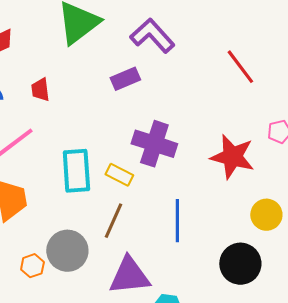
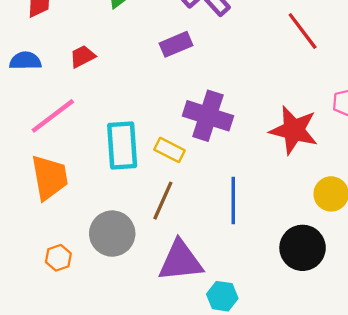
red trapezoid: (40, 90) -> (83, 56), turned 70
orange hexagon: (32, 266) -> (58, 258), moved

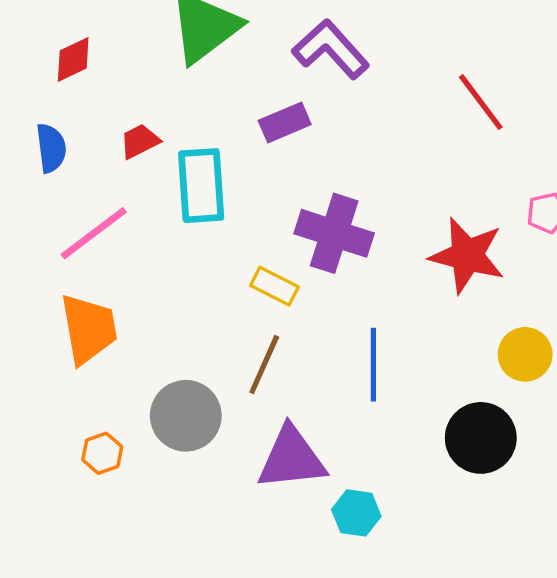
blue semicircle: (25, 61) -> (51, 148), turned 84
cyan rectangle: (122, 146) -> (201, 186), moved

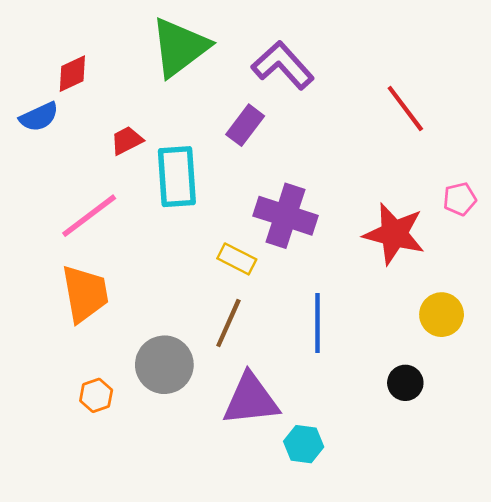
purple rectangle: (285, 122) -> (245, 125), turned -30
blue semicircle: (51, 148) -> (39, 117), moved, turned 72
black circle: (481, 438) -> (405, 383), size x0.6

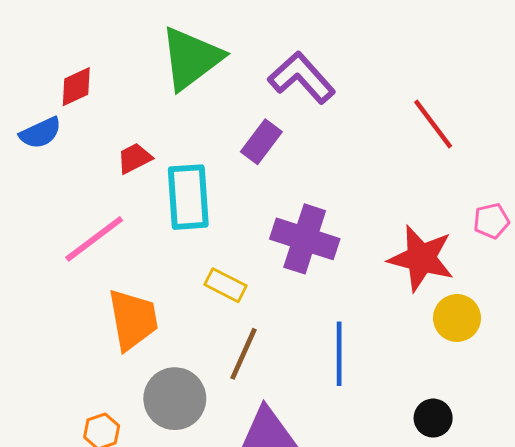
yellow rectangle: (237, 259) -> (226, 285), moved
orange trapezoid: (85, 294) -> (133, 319), moved
yellow circle: (442, 315) -> (457, 318), moved

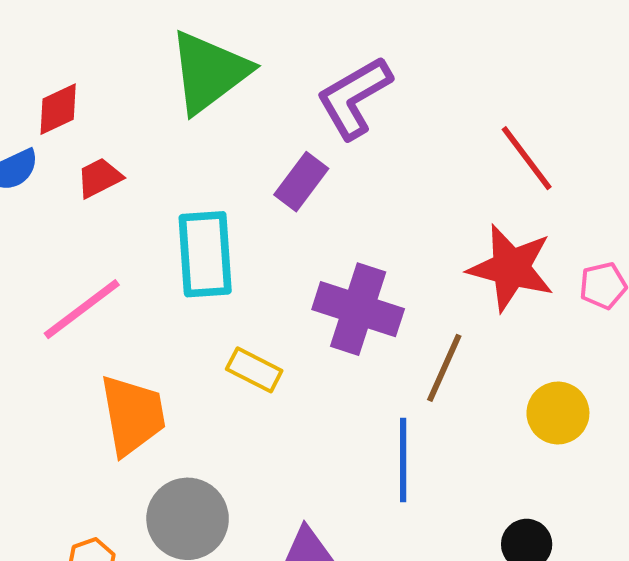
purple L-shape: (302, 78) -> (354, 97), turned -78
red trapezoid: (134, 158) -> (99, 178), moved
red star: (421, 258) -> (511, 268), moved
brown line: (243, 354) -> (444, 368), moved

